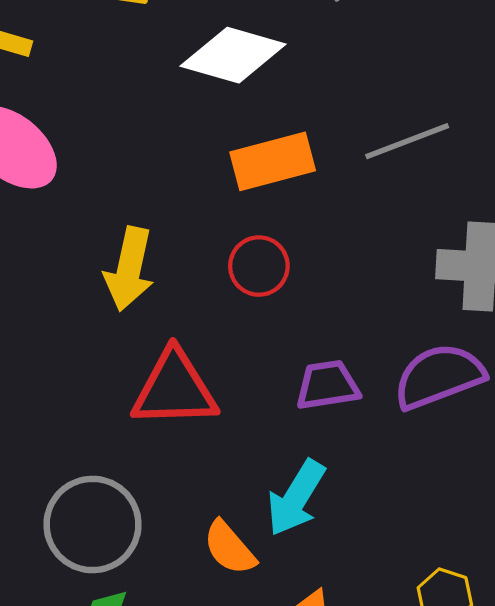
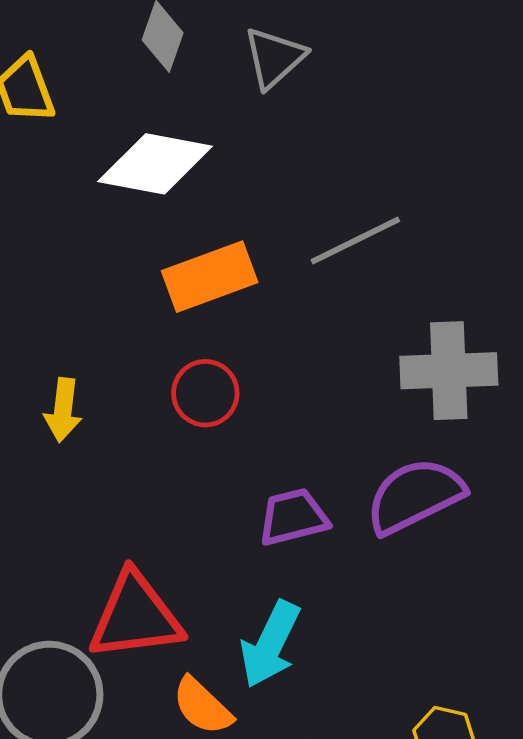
yellow arrow: (129, 269) -> (63, 410), size x0.7
red triangle: (174, 389) -> (135, 616), moved

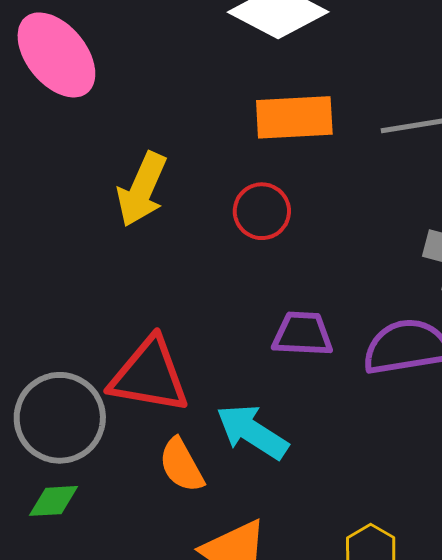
yellow arrow: (63, 410) -> (142, 189), size x1.4
cyan arrow: (270, 644) -> (252, 432), turned 80

